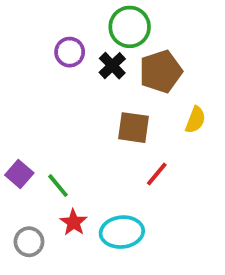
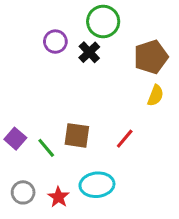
brown pentagon: (161, 71) -> (151, 57), moved
brown square: (134, 128) -> (77, 135), moved
red star: (73, 222) -> (58, 197), moved

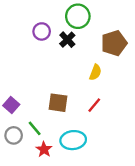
yellow semicircle: (155, 95) -> (95, 72), moved
green line: (46, 148) -> (35, 128), moved
gray circle: (23, 192) -> (14, 135), moved

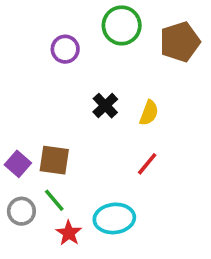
black cross: (67, 40) -> (105, 106), moved
brown pentagon: (114, 43) -> (180, 42), moved
brown square: (58, 103) -> (54, 160), moved

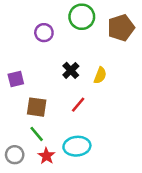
purple square: (18, 164) -> (16, 79), moved, turned 35
red line: (147, 164) -> (78, 105), moved
gray circle: (21, 211) -> (15, 155), moved

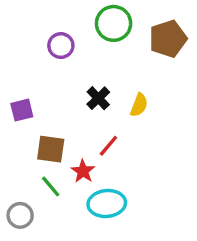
red star: (46, 156) -> (83, 171), moved

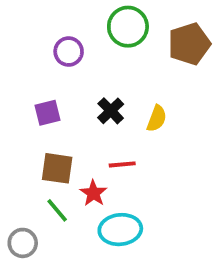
purple square: (22, 110) -> (48, 113), moved
red line: (108, 146) -> (122, 164), turned 45

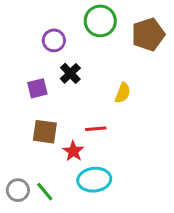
black cross: (111, 111) -> (70, 73), moved
green line: (57, 210) -> (45, 192), moved

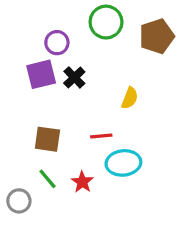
purple square: (37, 88) -> (41, 74), moved, size x1.4
red star: (73, 151) -> (82, 182), moved
cyan ellipse: (94, 180) -> (123, 163), moved
green line: (45, 192) -> (47, 179), moved

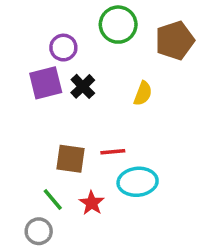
yellow semicircle: (130, 98) -> (143, 93), moved
brown square: (47, 139) -> (70, 159), moved
gray circle: (19, 201) -> (39, 231), moved

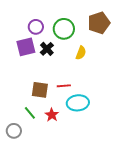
green circle: (118, 25) -> (64, 29), moved
gray circle: (39, 231) -> (14, 131), moved

